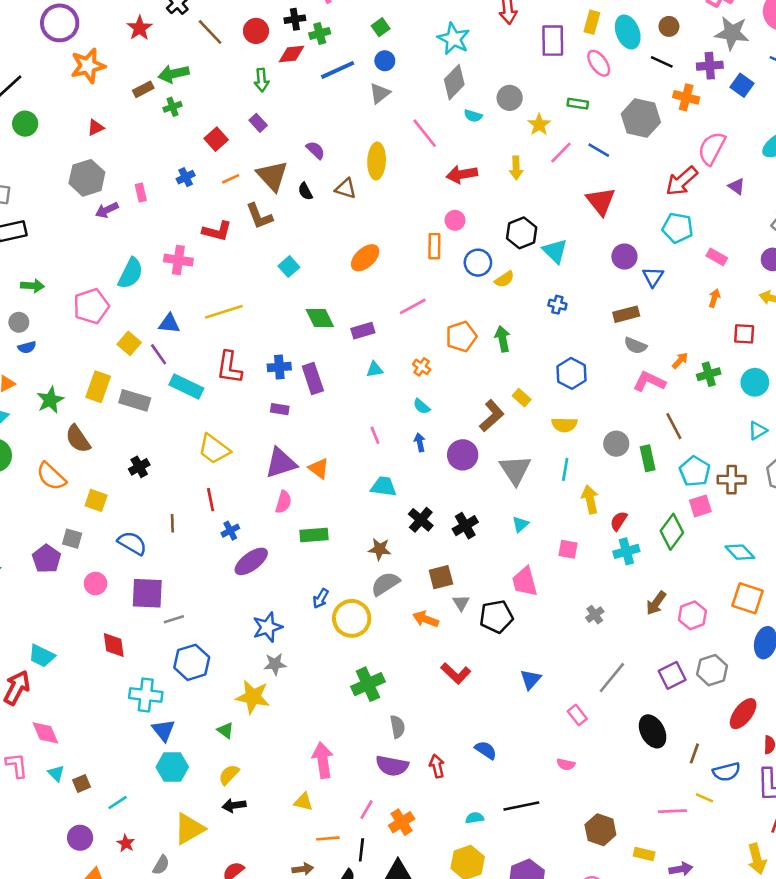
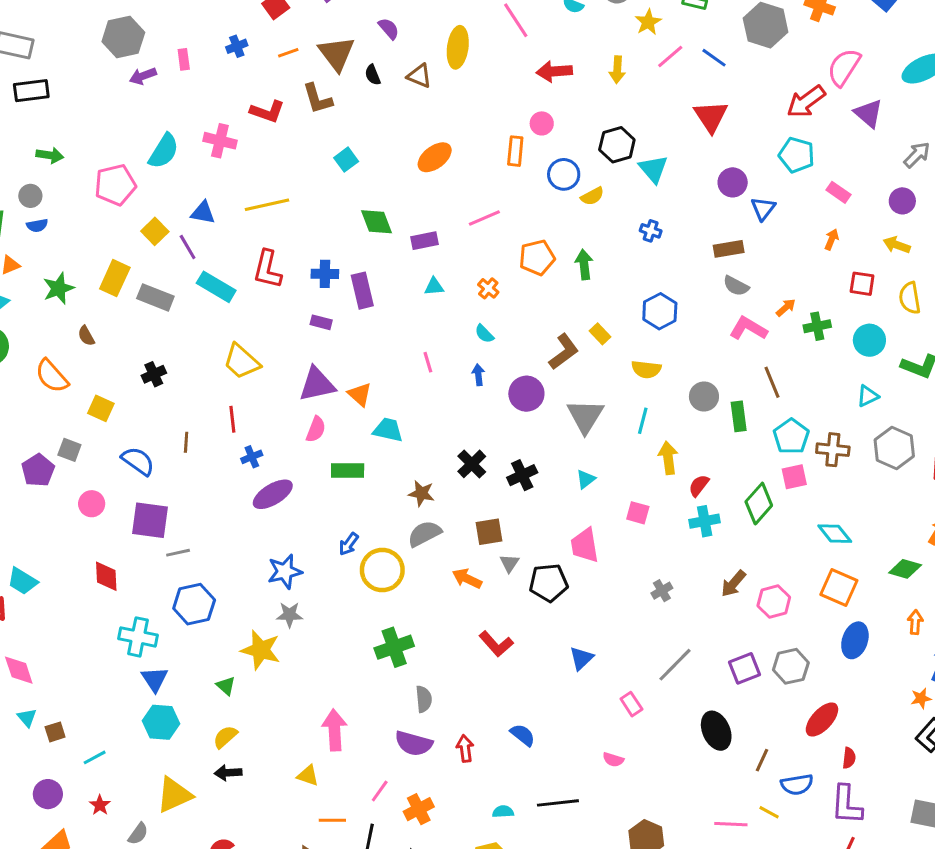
purple triangle: (737, 186) -> (869, 113), size x1.5
brown semicircle: (78, 439) -> (86, 336), size x0.6
cyan trapezoid: (384, 487) -> (388, 430), moved

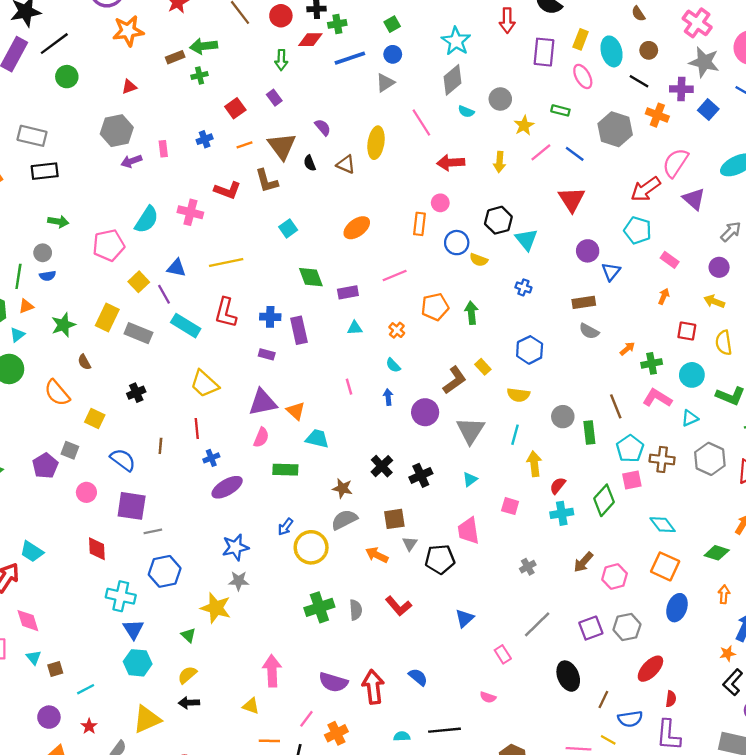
yellow semicircle: (592, 196) -> (479, 260), turned 48
pink L-shape: (748, 328) -> (657, 398), moved
gray semicircle: (424, 699) -> (356, 610), moved
red arrow: (465, 748) -> (373, 687), size x1.6

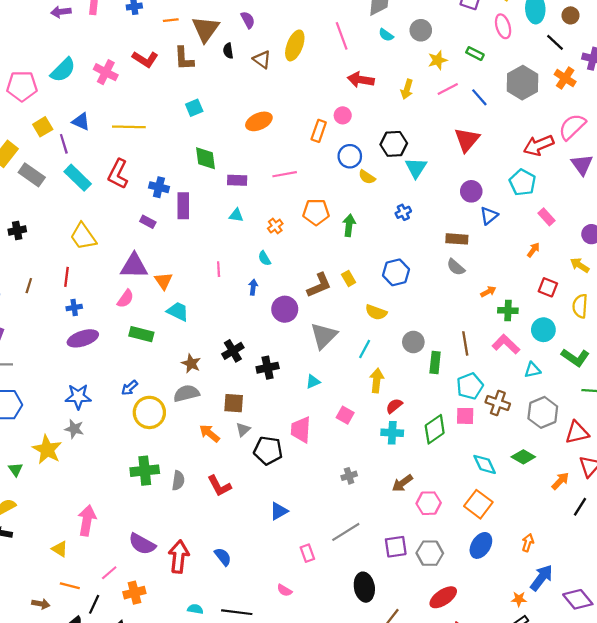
blue cross: (523, 287) -> (403, 212), turned 32
green diamond: (717, 553) -> (523, 457), moved

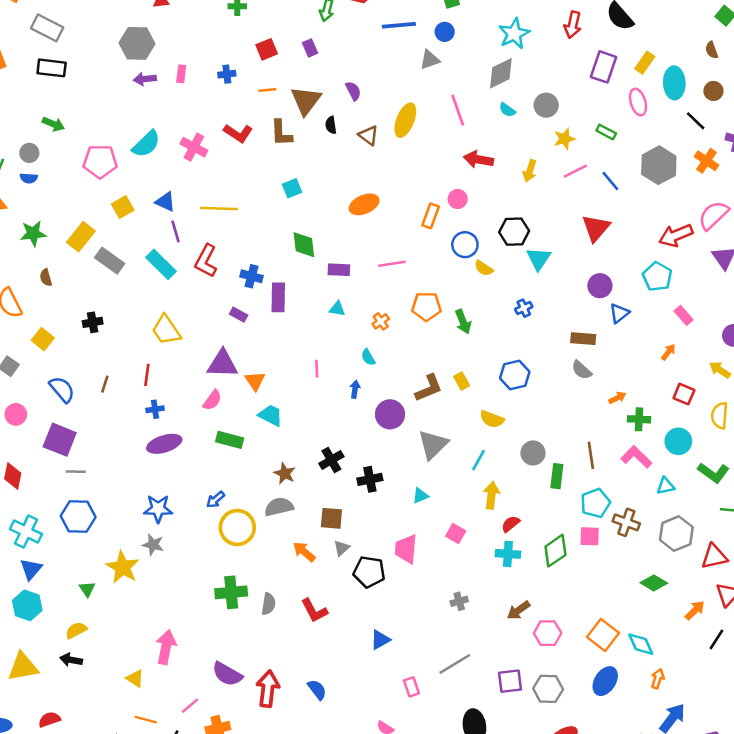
purple line: (64, 144) -> (176, 231), moved
green arrow: (349, 225) -> (463, 322), turned 150
cyan diamond: (485, 464) -> (641, 644), moved

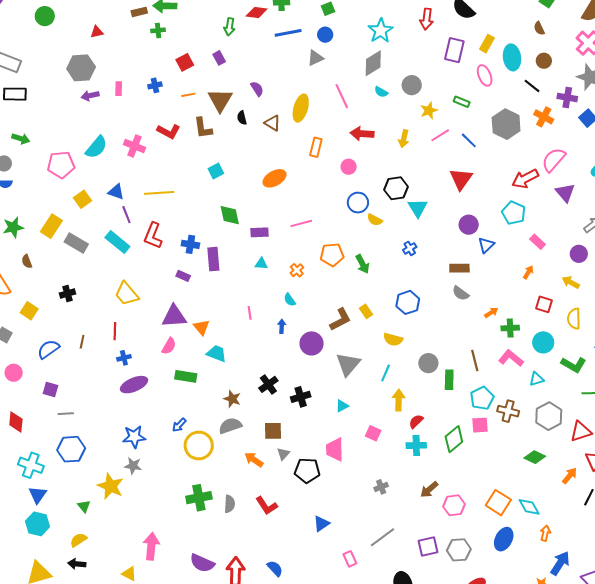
orange rectangle: (431, 216) -> (316, 147), moved
blue semicircle: (62, 389) -> (48, 349), turned -80
purple square: (60, 440) -> (50, 389), size x0.6

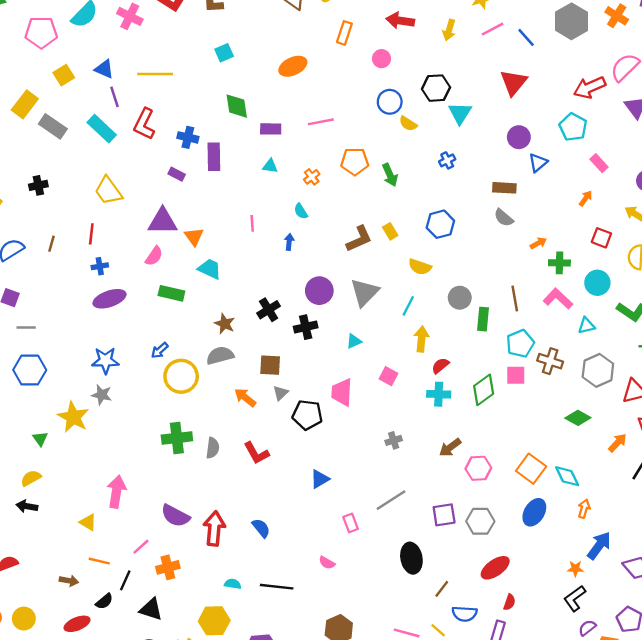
purple circle: (312, 343) -> (319, 291), moved

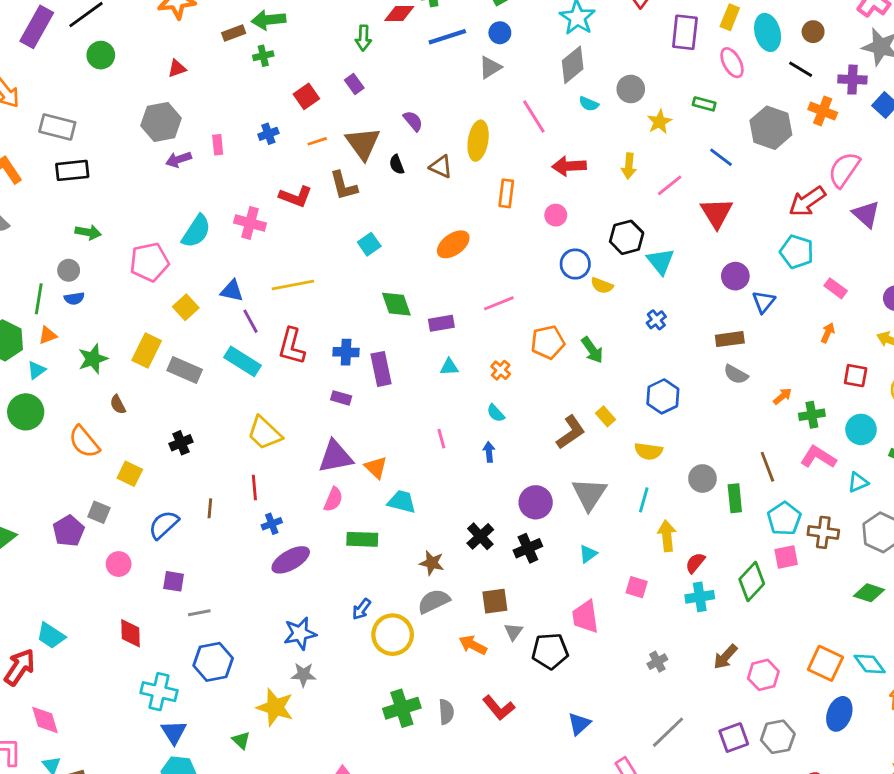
pink line: (492, 29) -> (670, 185), moved

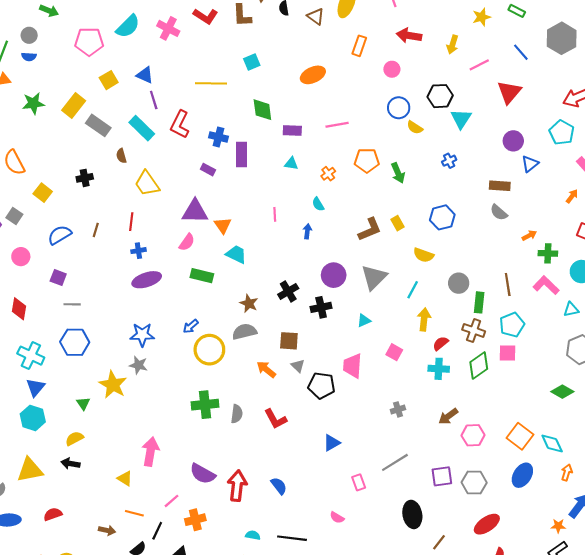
yellow line: (293, 285) -> (211, 83), moved
brown semicircle: (118, 405) -> (121, 156), moved
brown cross: (823, 532) -> (474, 330), moved
gray triangle: (513, 632) -> (298, 366), turned -32

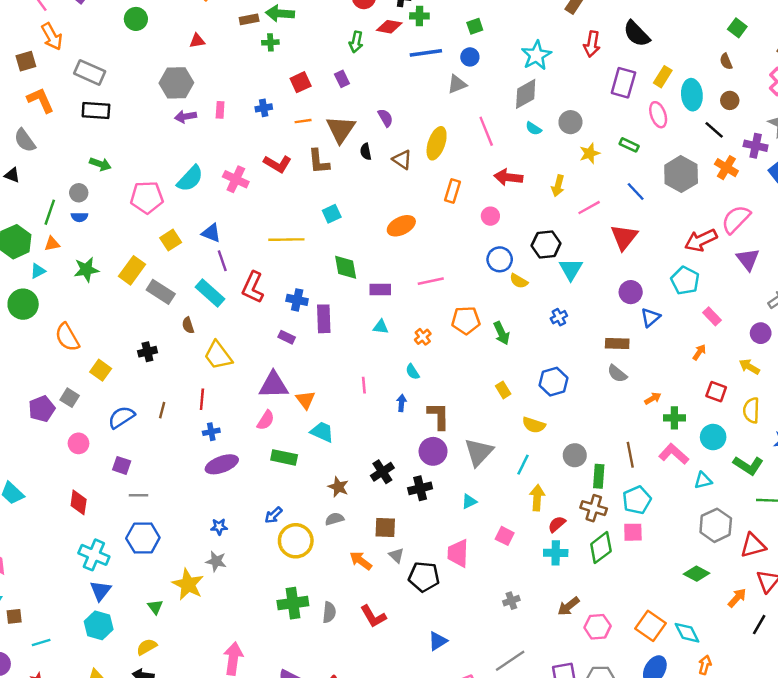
brown L-shape: (370, 229) -> (439, 416), moved, turned -65
gray semicircle: (244, 332) -> (334, 519), size x0.7
blue star: (142, 335) -> (219, 527), size x0.6

